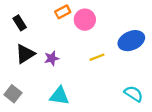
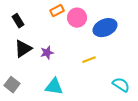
blue ellipse: (131, 41) -> (105, 28), moved
yellow line: (97, 57) -> (89, 60), moved

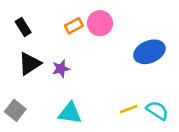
orange rectangle: (57, 11) -> (74, 26), moved
blue ellipse: (105, 28) -> (149, 52), moved
yellow line: (89, 60) -> (129, 109), moved

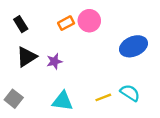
yellow line: (129, 109) -> (103, 97), moved
cyan semicircle: (157, 110) -> (130, 93), moved

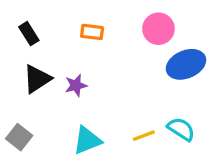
pink circle: (89, 21) -> (158, 29), moved
orange rectangle: (66, 23) -> (92, 32), turned 35
cyan triangle: (63, 101) -> (87, 140), turned -30

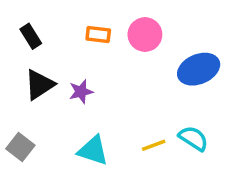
pink circle: (158, 29) -> (145, 35), moved
cyan triangle: (87, 140) -> (93, 150), turned 40

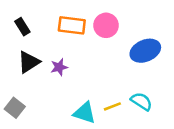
orange rectangle: (98, 35) -> (72, 25), size x1.5
cyan triangle: (93, 150) -> (84, 113), moved

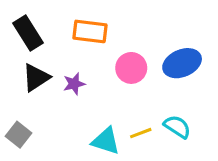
pink circle: (106, 25) -> (131, 68), moved
black rectangle: (22, 27) -> (28, 33), size x1.5

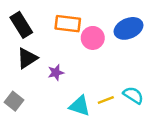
blue ellipse: (182, 63) -> (129, 28), moved
pink circle: (131, 68) -> (93, 38), moved
purple star: (74, 84) -> (56, 73), moved

